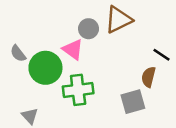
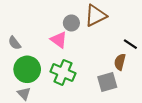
green circle: (45, 68) -> (27, 69), moved
green cross: (78, 90) -> (63, 72), turned 30

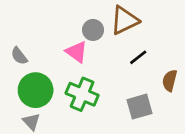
black line: (130, 44) -> (138, 57), moved, turned -72
brown semicircle: (120, 62) -> (170, 81), moved

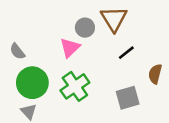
brown triangle: (124, 20) -> (114, 19), turned -36
pink triangle: (77, 52) -> (70, 48), turned 40
green cross: (82, 94) -> (75, 86), turned 32

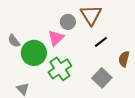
green circle: (32, 83) -> (34, 53), moved
gray square: (128, 98) -> (102, 78), turned -30

